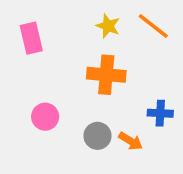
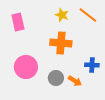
pink circle: (45, 117) -> (26, 67), size x1.5

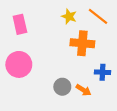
orange cross: (61, 43) -> (82, 43), moved
pink circle: (26, 67) -> (19, 64), moved

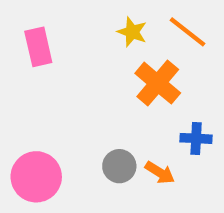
orange cross: (82, 43) -> (158, 83), turned 35
pink circle: (19, 64) -> (36, 177), moved

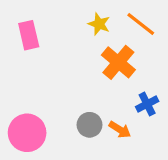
blue cross: (196, 138) -> (147, 104), turned -30

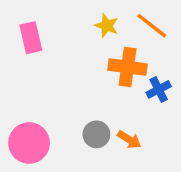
orange cross: (118, 62) -> (128, 67), turned -32
blue cross: (147, 104) -> (159, 89), moved

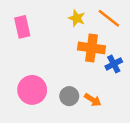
pink circle: (29, 143) -> (32, 90), moved

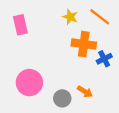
gray circle: (69, 96) -> (62, 98), moved

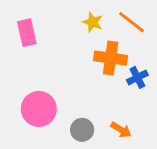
orange arrow: (85, 92) -> (121, 130), moved

